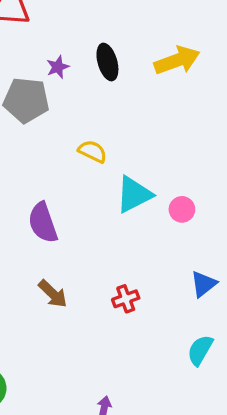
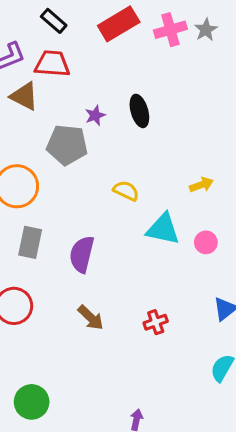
yellow arrow: (177, 60) -> (201, 185), moved, size x0.6
cyan triangle: (134, 194) -> (163, 229), turned 39
purple semicircle: (43, 223) -> (82, 254), turned 33

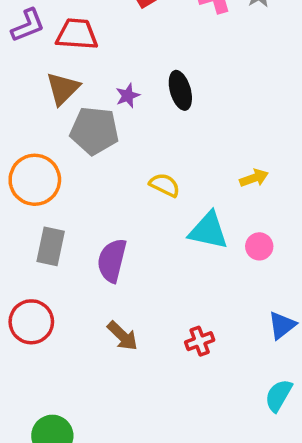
brown triangle: (24, 96) -> (63, 89), moved, turned 48

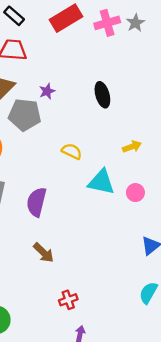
black ellipse: (180, 90) -> (102, 95), moved
red cross: (200, 341) -> (68, 300), moved

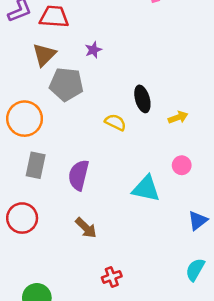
purple star: (47, 91) -> (93, 50), moved
black ellipse: (102, 95) -> (142, 99), moved
cyan triangle: (101, 182) -> (146, 189), moved

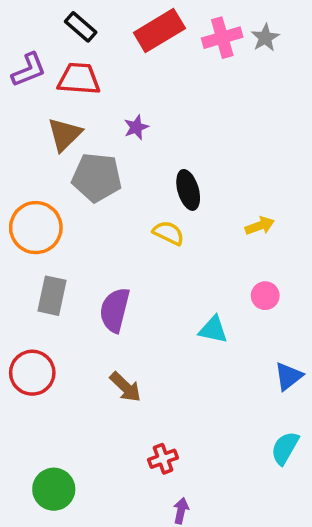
black ellipse: (142, 99) -> (188, 190), moved
cyan triangle: (146, 189) -> (213, 330), size x0.7

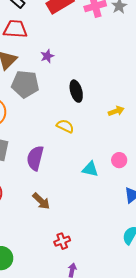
yellow semicircle: (168, 233) -> (65, 126), moved
pink circle: (265, 296) -> (119, 160), moved

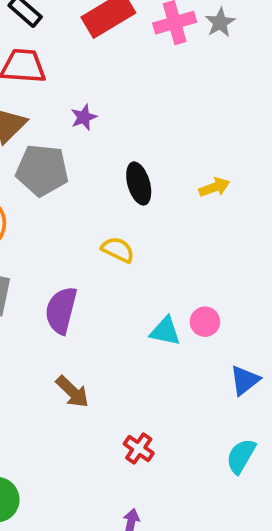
yellow arrow: (116, 111) -> (214, 187), moved
pink circle: (119, 160) -> (205, 322), moved
red cross: (62, 241) -> (139, 449), moved, turned -35

